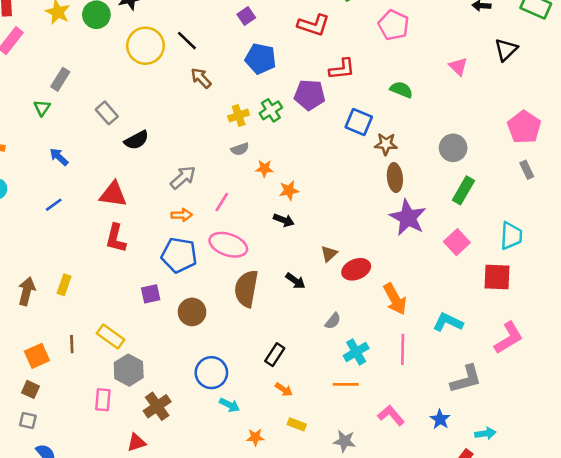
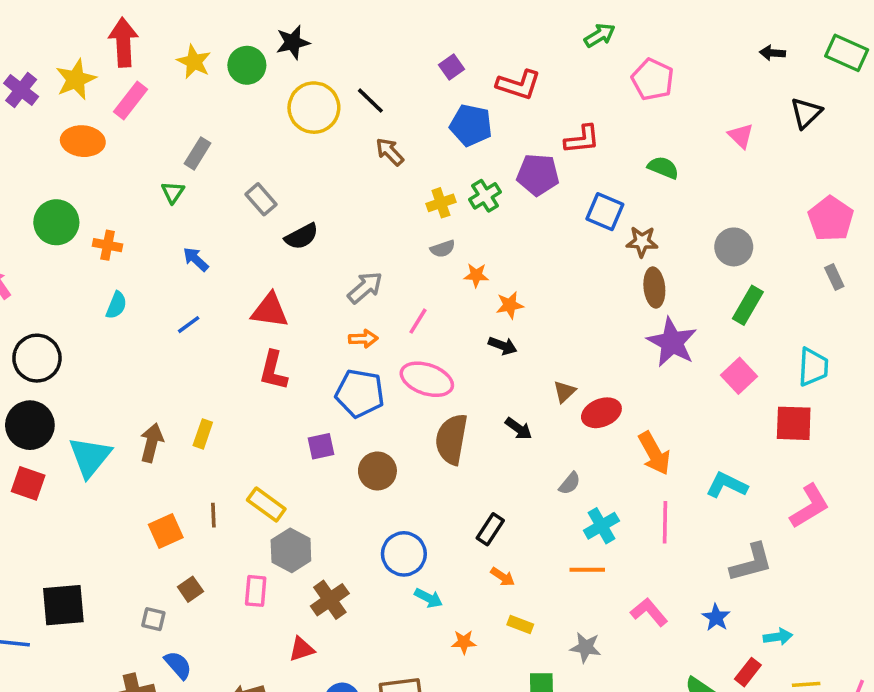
red L-shape: (313, 25) -> (519, 85), moved
brown square: (30, 389) -> (190, 589), moved, turned 30

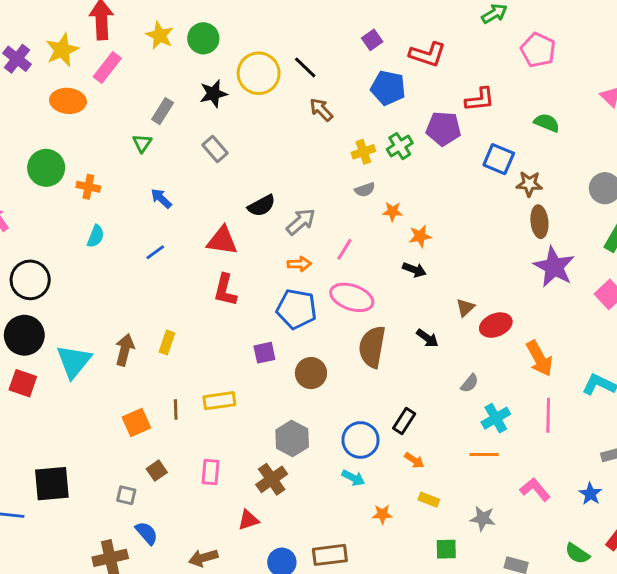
black star: (293, 42) -> (213, 94), moved
black semicircle: (302, 236) -> (262, 206), moved
yellow rectangle: (266, 504) -> (219, 401), turned -44
gray hexagon: (291, 550) -> (292, 439), moved
blue circle: (404, 554) -> (360, 440), moved

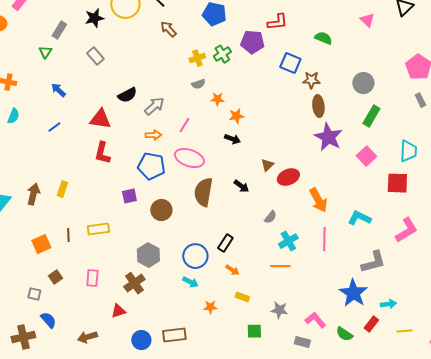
pink L-shape: (535, 489) -> (315, 320), moved
blue star: (590, 494) -> (353, 293), size x1.8

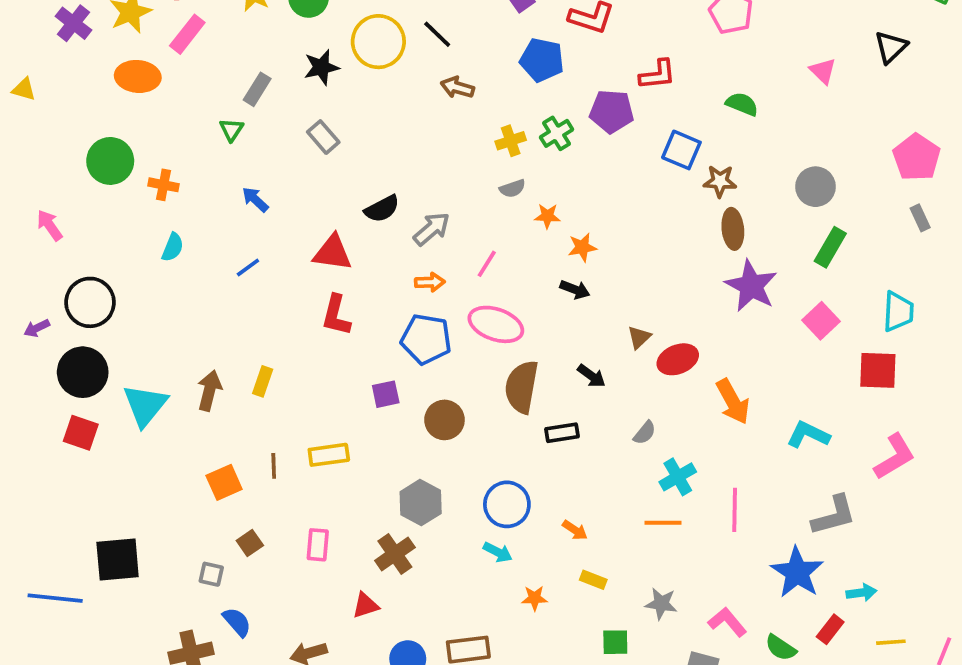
brown arrow: (168, 29) -> (457, 87), turned -30
pink line: (324, 239) -> (735, 510), moved
black rectangle: (225, 243) -> (562, 433), moved, turned 48

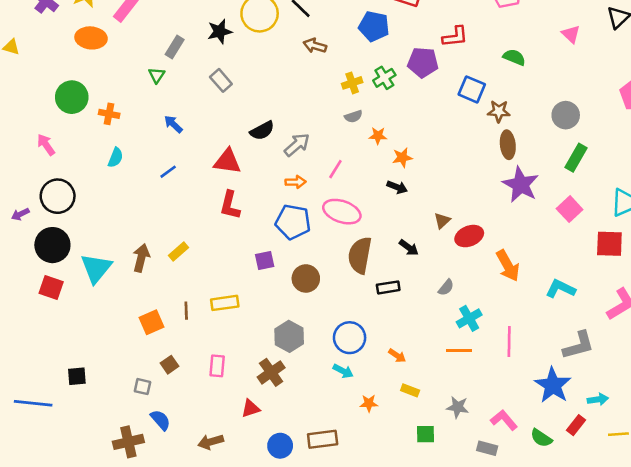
pink arrow: (50, 225) -> (46, 145), moved
yellow rectangle: (263, 381) -> (178, 251), turned 30
black square: (118, 560) -> (77, 376), size x0.6

